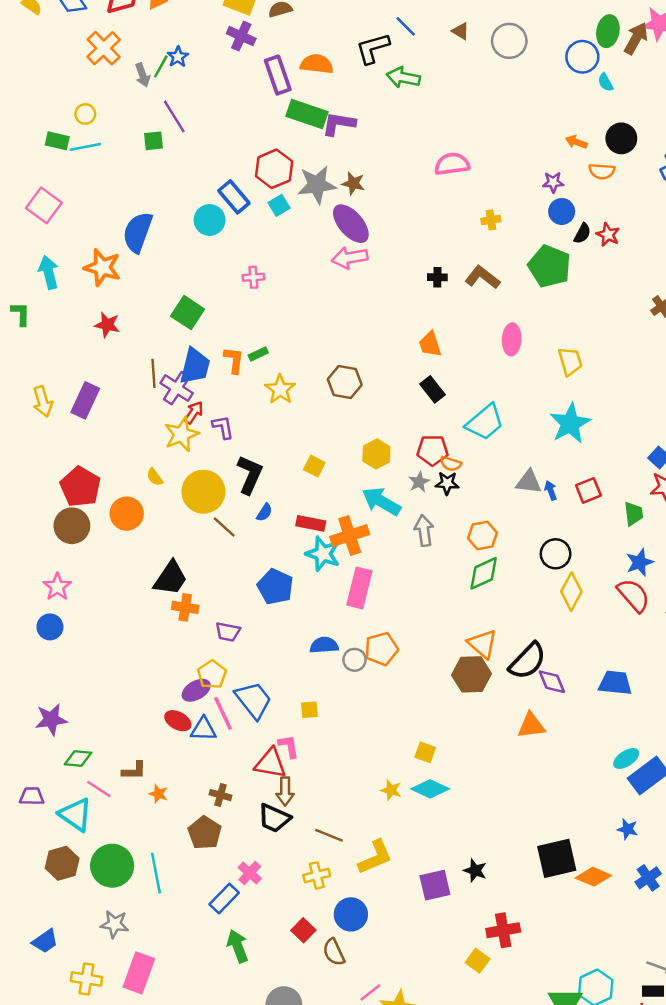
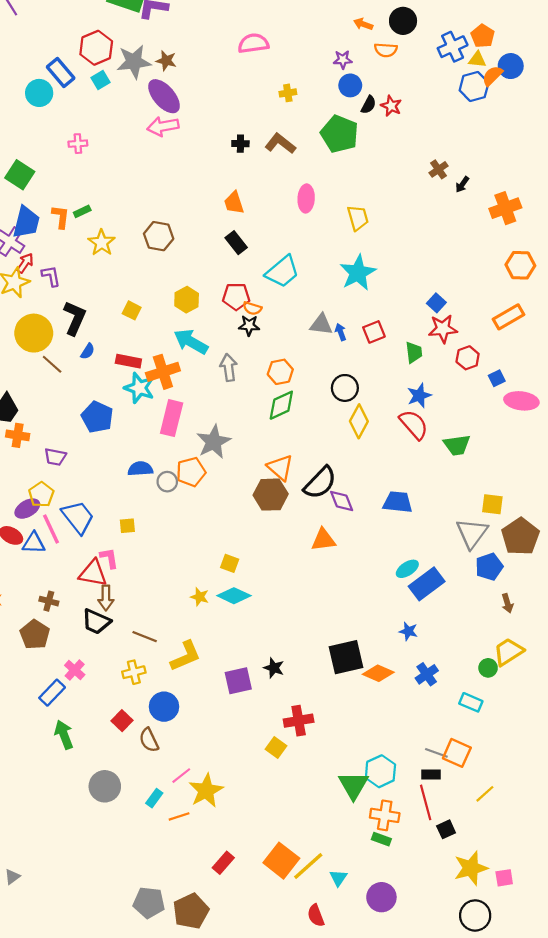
gray star: (419, 482) -> (214, 442), moved, size x1.8

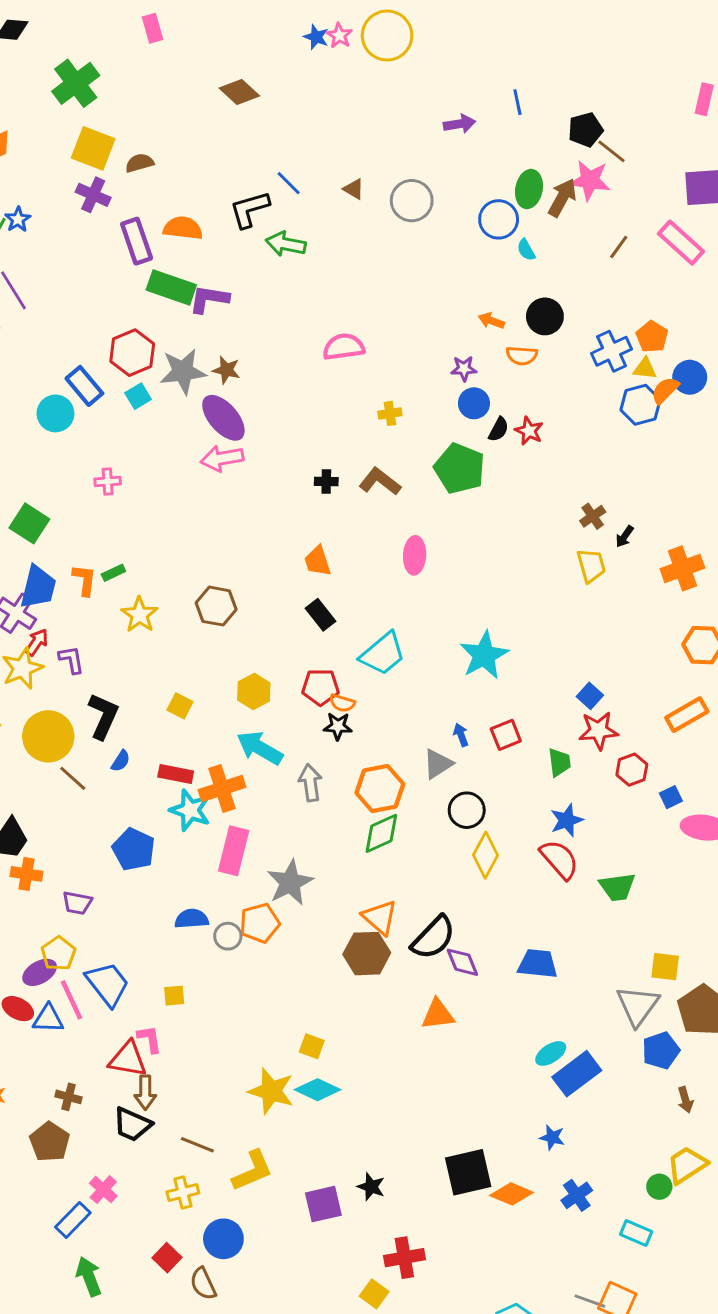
yellow trapezoid: (358, 218) -> (591, 565), moved
gray triangle: (321, 324) -> (438, 764), moved, turned -40
orange hexagon: (280, 372) -> (380, 788), size x1.4
yellow star: (200, 597) -> (271, 1091), size x1.8

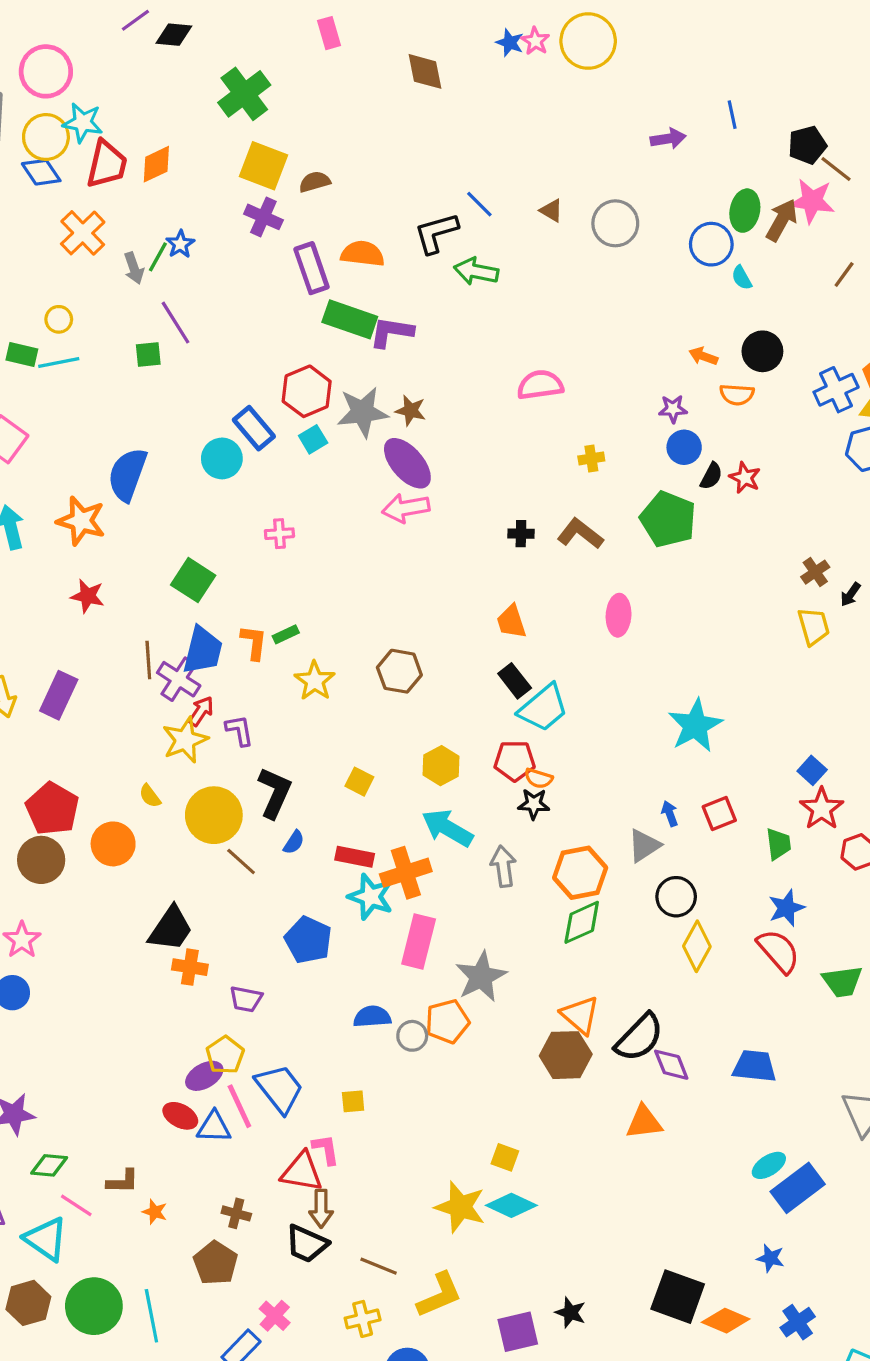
brown diamond: (239, 92) -> (425, 71), moved, turned 36
cyan trapezoid: (383, 654) -> (543, 708), moved
red star: (598, 731) -> (822, 809), turned -30
black square: (468, 1172) -> (678, 1297), turned 33

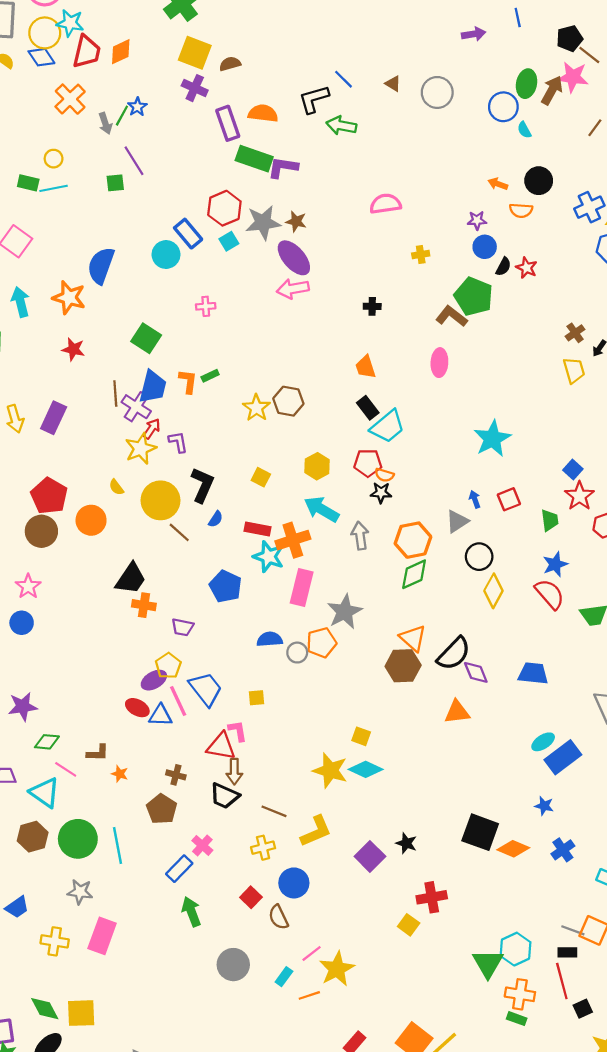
brown L-shape: (580, 534) -> (452, 316), moved
yellow star: (315, 681) -> (256, 408), moved
purple square: (518, 1332) -> (370, 856), turned -32

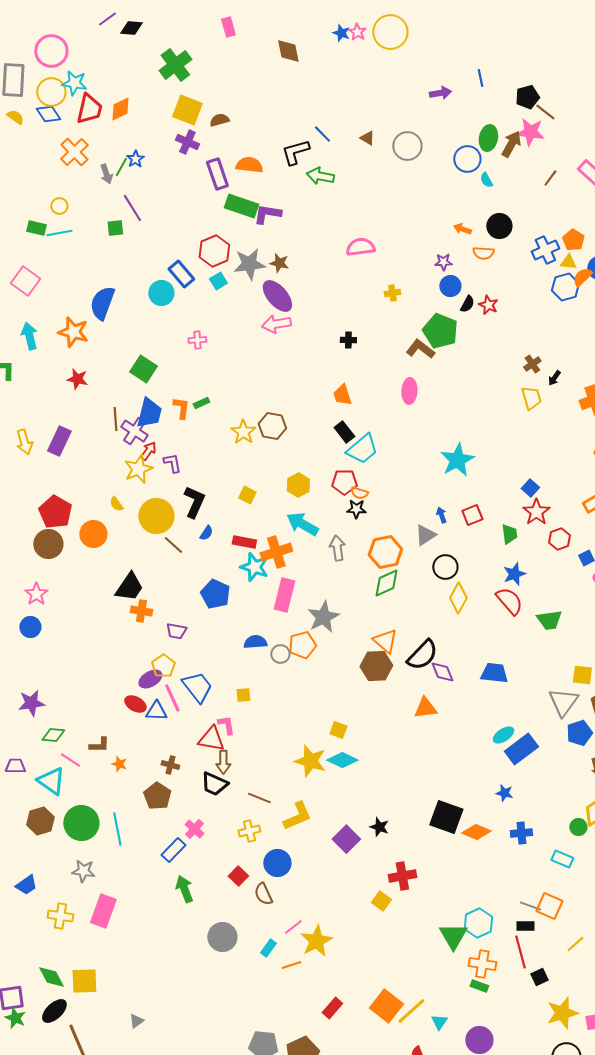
blue cross: (563, 850) -> (521, 833), turned 30

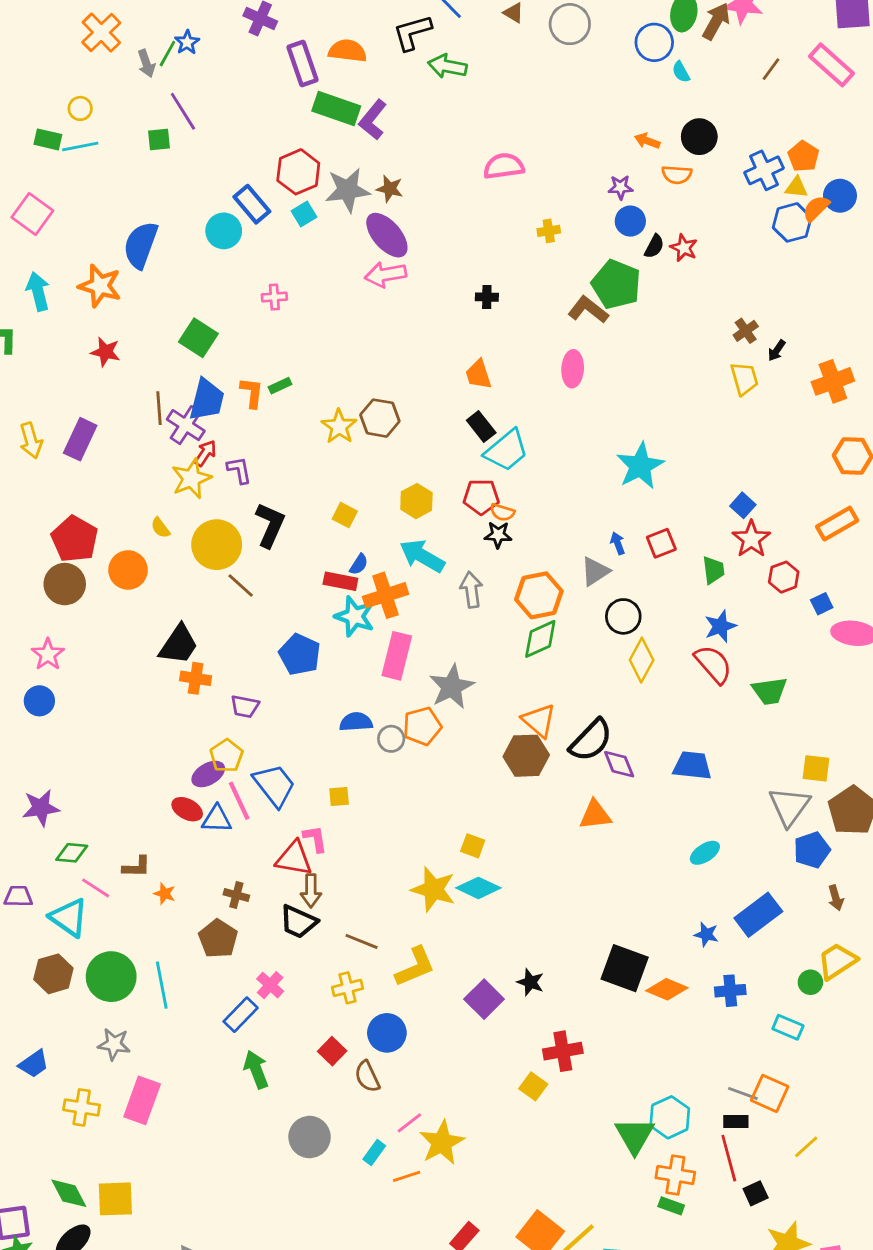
purple L-shape: (267, 214) -> (373, 120), turned -60
blue semicircle: (206, 533) -> (359, 564), moved
blue rectangle: (521, 749) -> (758, 915), moved

